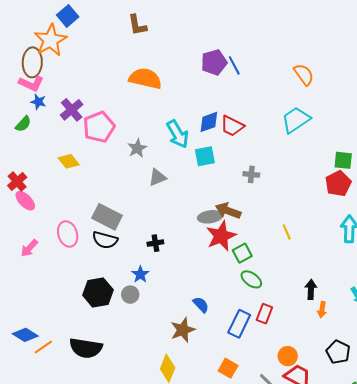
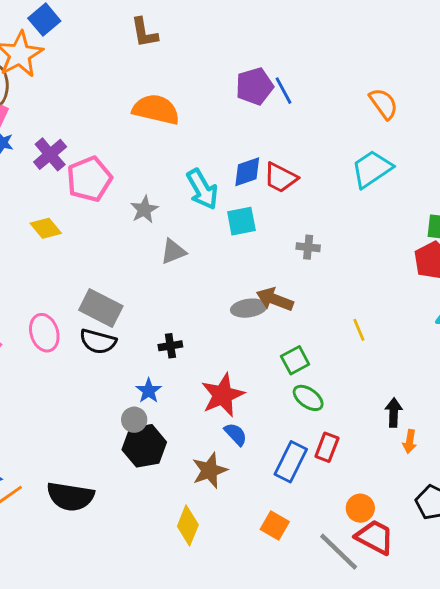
red star: (221, 236) -> (223, 395), moved
black hexagon: (98, 293) -> (144, 446), moved

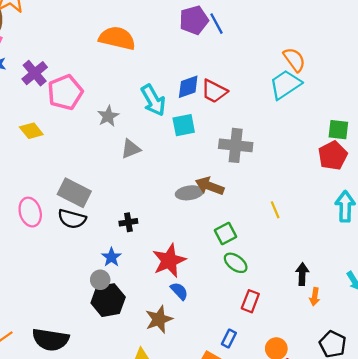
orange semicircle: (384, 104) -> (294, 60), moved
gray cross: (308, 247) -> (236, 145), size x1.8
blue rectangle: (291, 462) -> (229, 338), moved, size x0.6

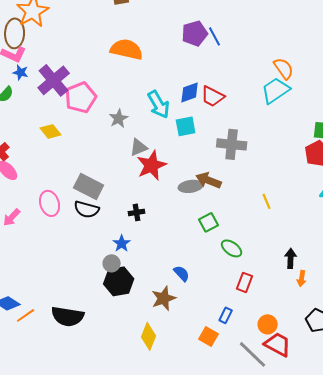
purple cross: (35, 73) -> (54, 80), size x1.4
green square: (225, 233) -> (209, 222), moved
red star: (169, 261) -> (152, 165), moved

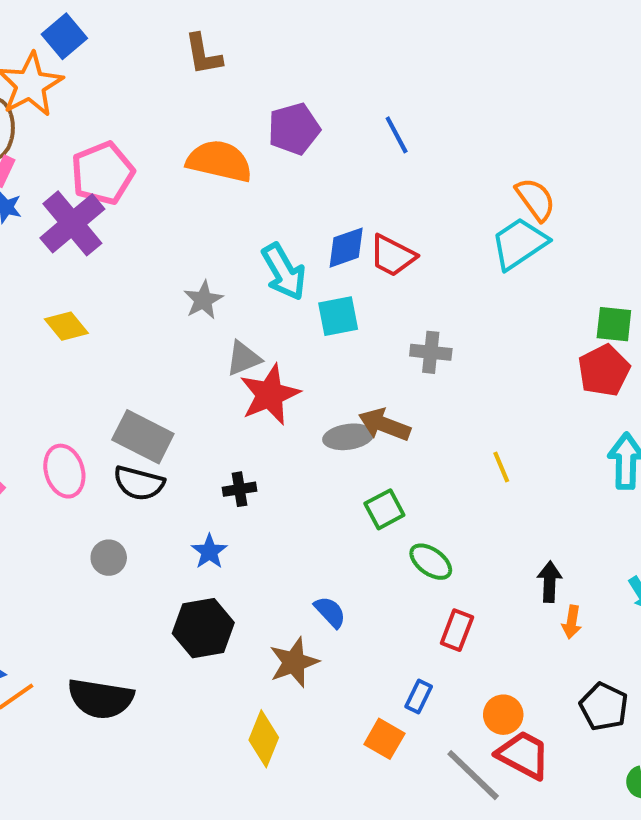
purple pentagon: (195, 33) -> (294, 129), moved
pink pentagon: (81, 97) -> (103, 173), moved
gray cross: (232, 144) -> (431, 352), size x0.7
gray circle: (112, 263) -> (109, 558), moved

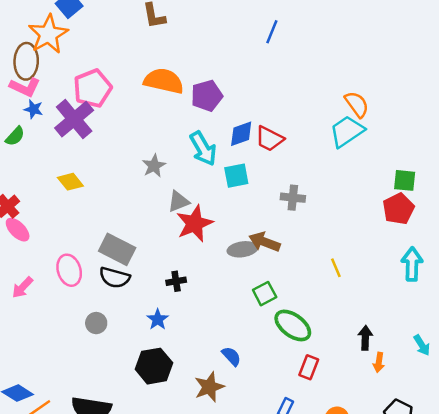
purple pentagon: (294, 129) -> (207, 96), moved
blue line: (397, 135) -> (272, 32), moved, turned 50
green ellipse: (431, 562) -> (293, 325), size x1.4

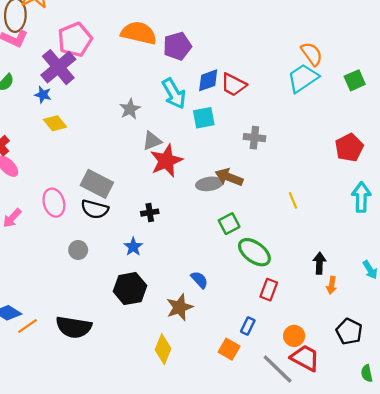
blue star: (34, 109) -> (43, 95), moved
green square: (405, 180) -> (355, 80), moved, turned -30

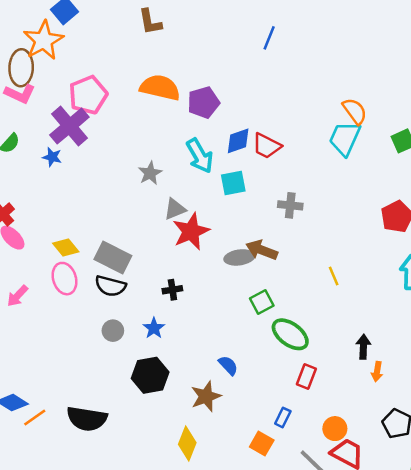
cyan trapezoid: (303, 78) -> (345, 138), turned -32
yellow diamond: (55, 123) -> (66, 248), moved
gray circle: (78, 250) -> (113, 331), moved

